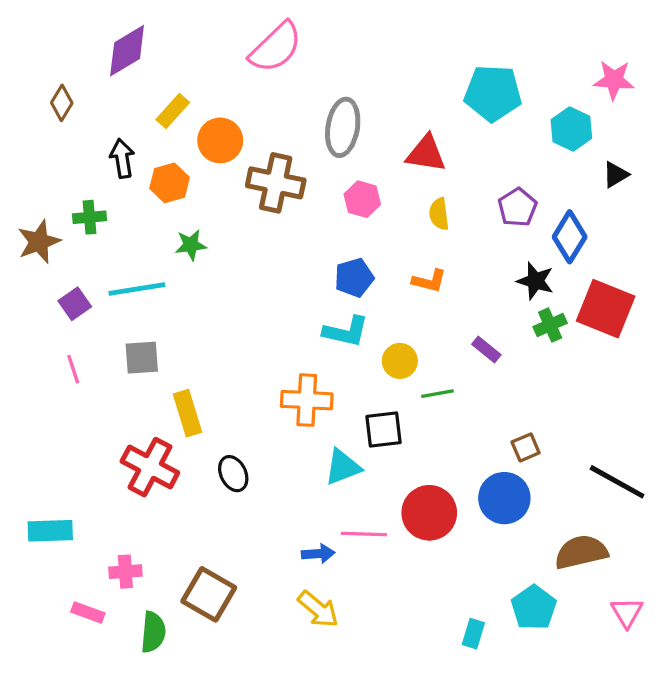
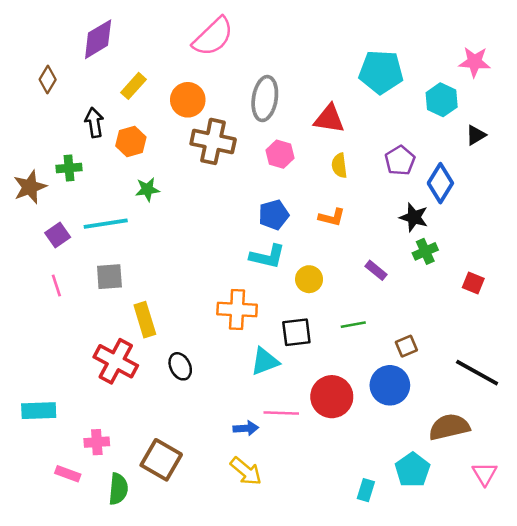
orange circle: (220, 140) -> (188, 100), moved
red square: (606, 309) -> (473, 283), moved, size x0.5
green line: (437, 394) -> (353, 325), moved

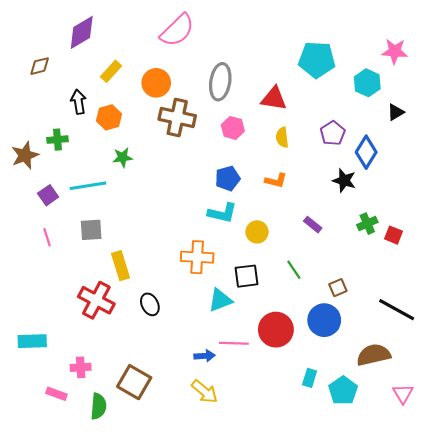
brown diamond: (48, 80) -> (40, 66), turned 45
green cross: (425, 251) -> (367, 224), moved
green line: (353, 325) -> (294, 270), turned 66
cyan rectangle: (366, 490) -> (310, 378), moved

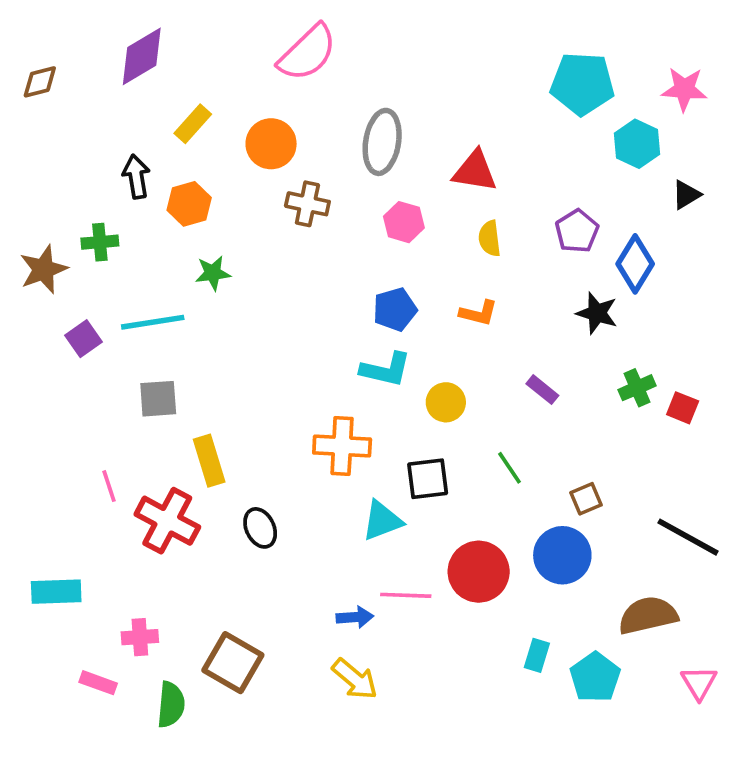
cyan pentagon: (317, 60) -> (582, 84), moved
brown diamond: (40, 66) -> (40, 82), moved
brown cross: (177, 117) -> (307, 204), size x0.7
pink line: (47, 237) -> (109, 486), moved

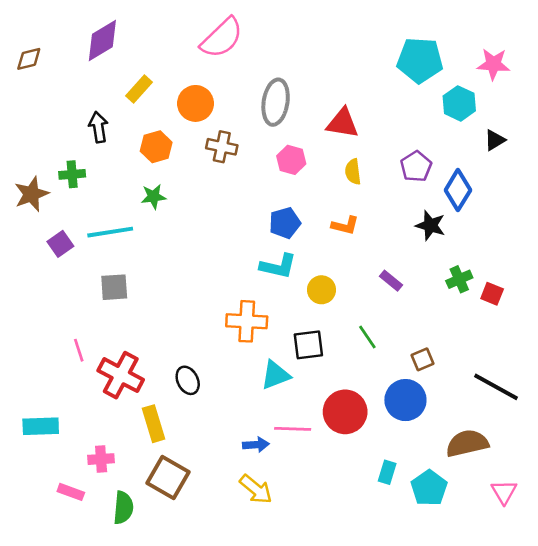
orange hexagon: (189, 204) -> (156, 147), moved
yellow rectangle: (209, 461) -> (154, 424), moved

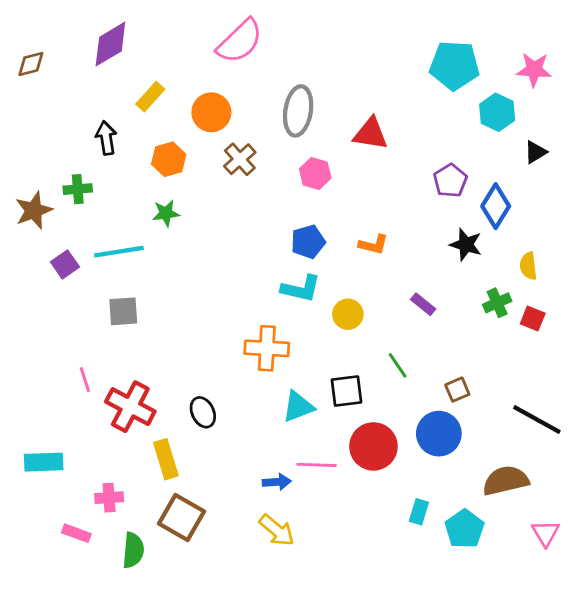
brown cross: (222, 147) -> (240, 159), turned 36
yellow semicircle: (353, 172) -> (528, 266), moved
black square: (308, 345) -> (346, 391), moved

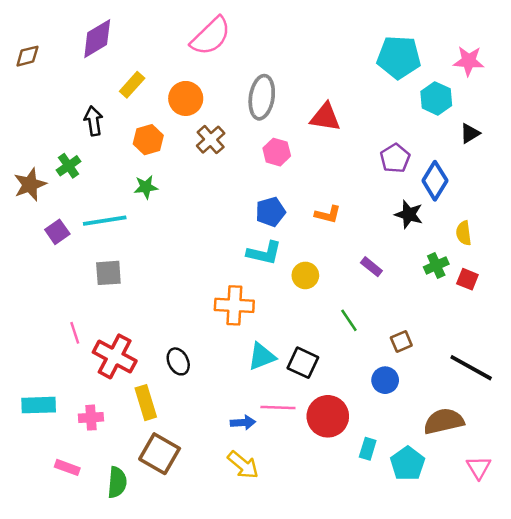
green cross: (78, 189) -> (69, 166), turned -30
black square: (346, 391) -> (303, 363), moved, turned 32
blue circle: (439, 434) -> (385, 380), size x0.7
red circle: (373, 446) -> (328, 416), moved
pink cross: (109, 498) -> (91, 418), moved

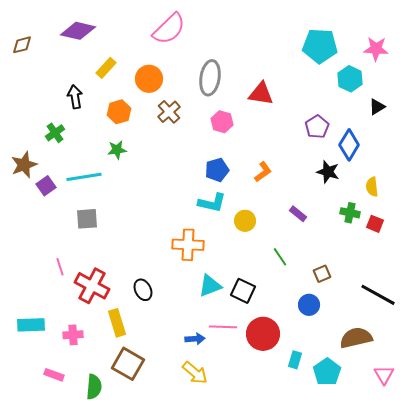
purple diamond: (97, 39) -> (78, 31), turned 44
brown star: (30, 184) -> (24, 165), moved
orange L-shape: (328, 214) -> (263, 172), turned -50
green cross: (436, 265) -> (350, 213), turned 36

